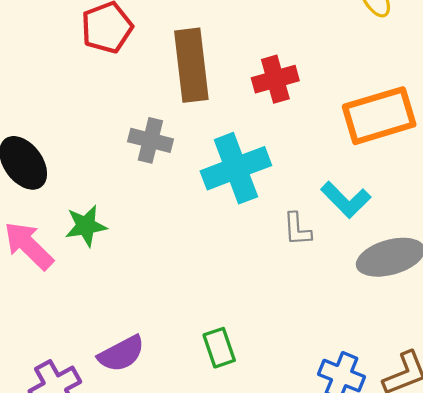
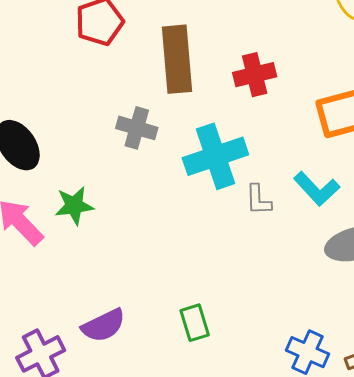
gray L-shape: (297, 229) -> (258, 200), moved

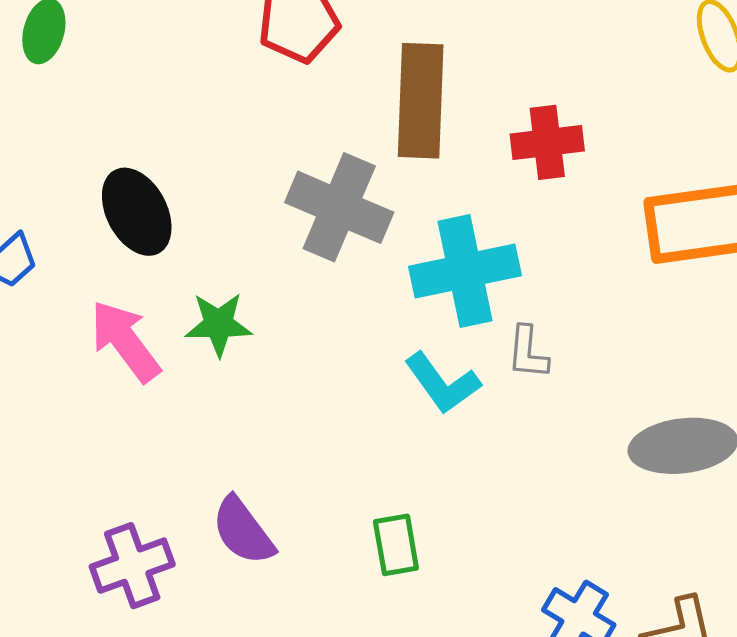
gray cross: (137, 128) -> (339, 207), size x1.5
cyan L-shape: (317, 189) -> (442, 383), moved
purple semicircle: (103, 325) -> (243, 531), turned 72

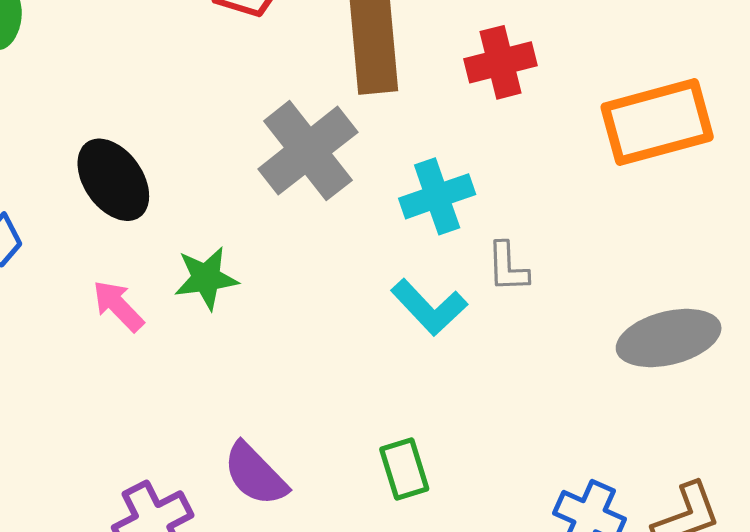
gray cross: (339, 207) -> (308, 151), turned 36
cyan cross: (465, 271) -> (437, 196), size x0.7
pink arrow: (125, 341) -> (118, 306), size x0.7

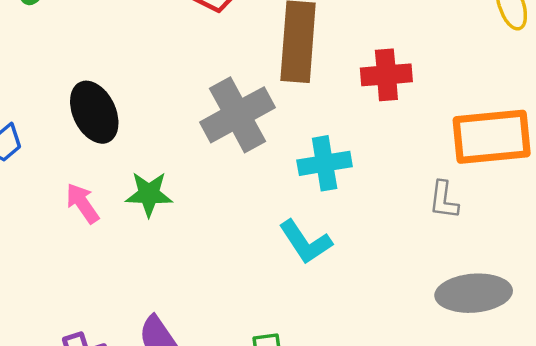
gray L-shape: (508, 267) -> (444, 200), moved

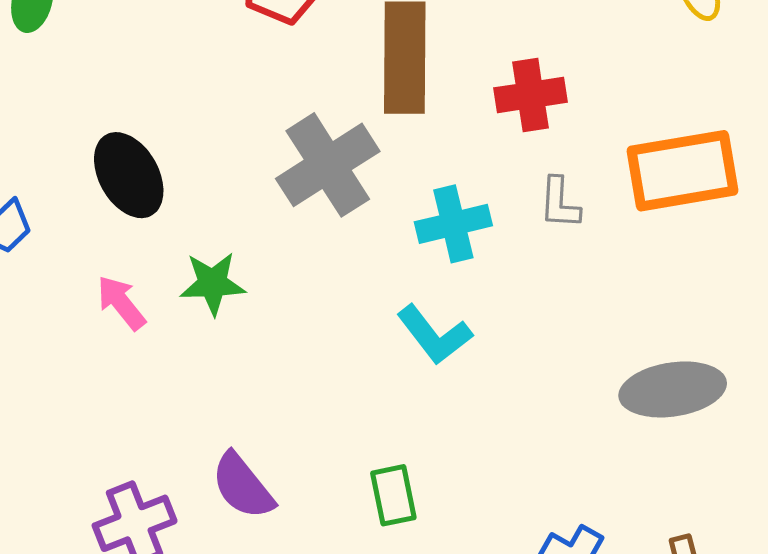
gray L-shape: (444, 200) -> (560, 203), moved

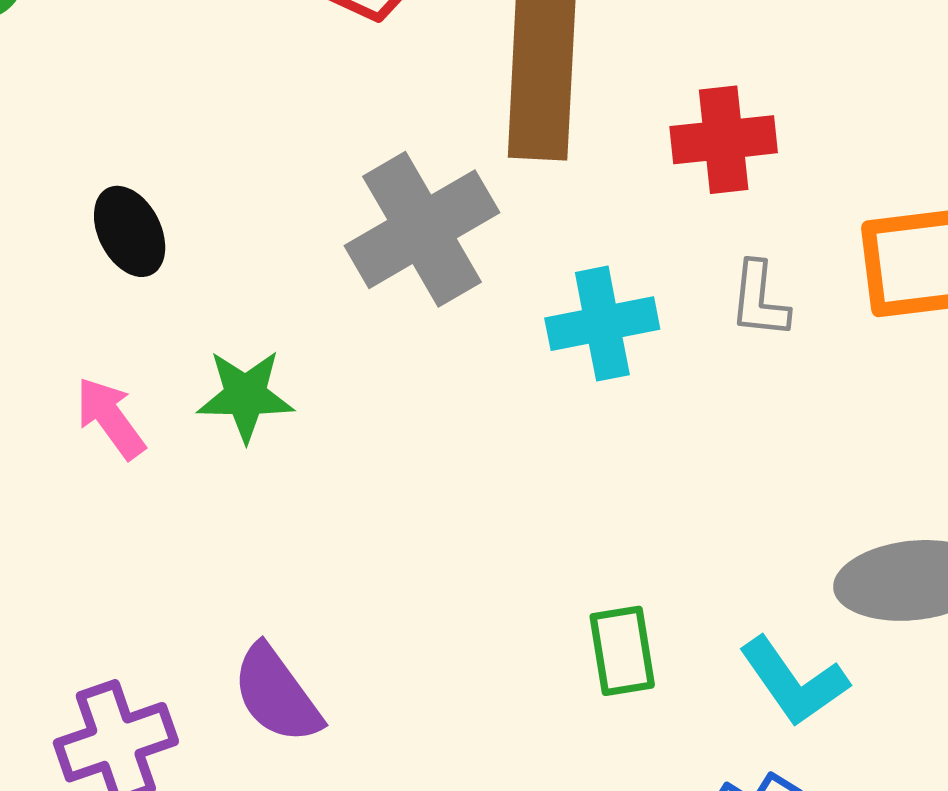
black ellipse: (129, 175) -> (130, 231), size x0.7
cyan L-shape: (434, 335) -> (794, 682), moved
green rectangle: (393, 495) -> (622, 651), moved

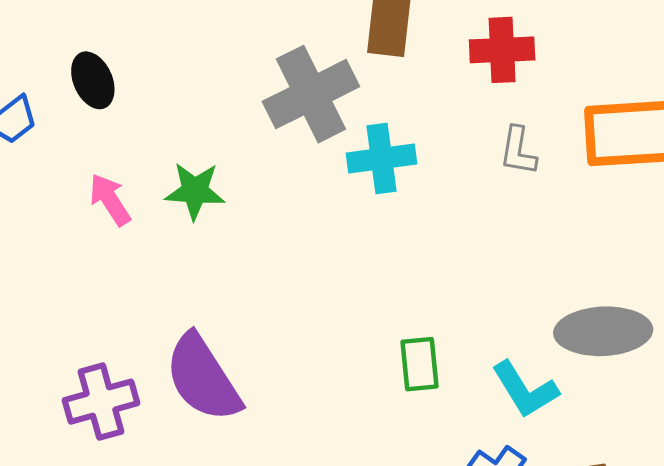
black ellipse: (130, 231) -> (93, 80), moved
cyan cross: (602, 324) -> (382, 158), moved
purple semicircle: (277, 694) -> (203, 378), size x1.4

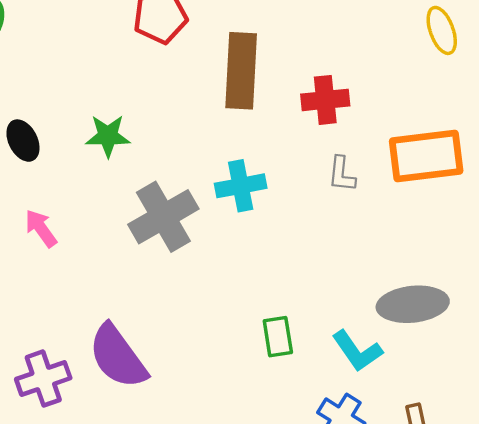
gray cross: (311, 94) -> (163, 217), moved
green star: (195, 191) -> (108, 136), moved

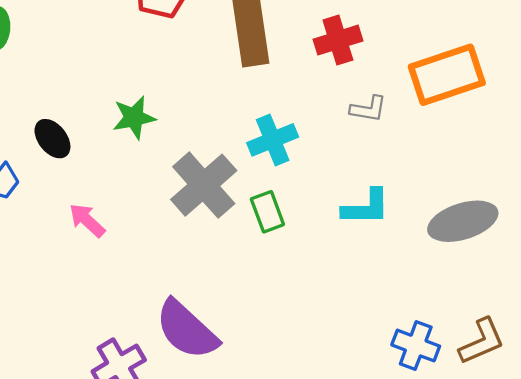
gray L-shape: (342, 174) -> (368, 109), turned -75
green rectangle: (278, 337) -> (267, 212), moved
cyan L-shape: (357, 351) -> (366, 207), moved, turned -44

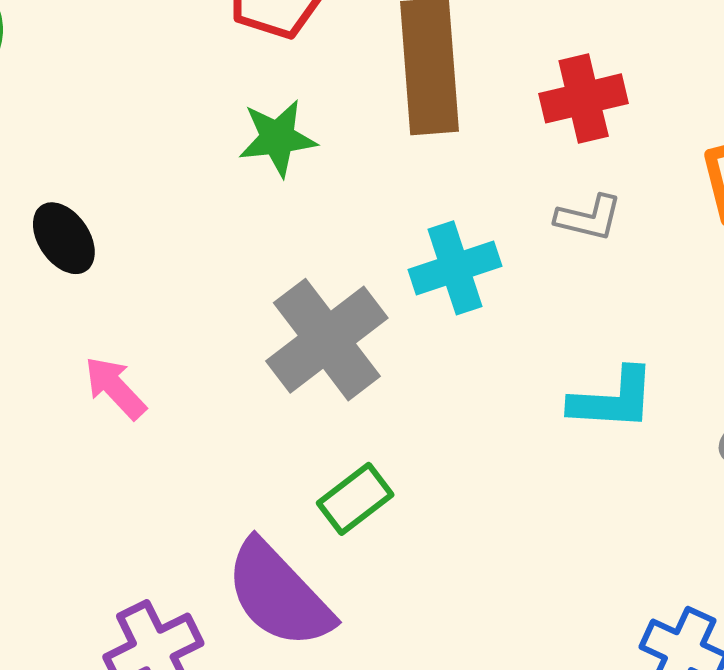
gray L-shape: (368, 109) -> (589, 218), moved
green star: (134, 118) -> (277, 138), moved
green rectangle: (267, 212) -> (355, 499), moved, turned 69

